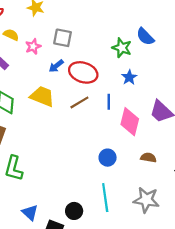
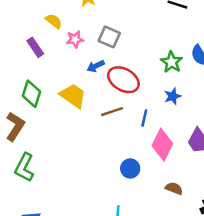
blue circle: (108, 158) -> (130, 168), moved

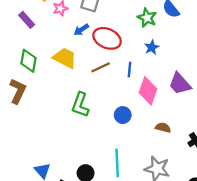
green L-shape: (24, 168) -> (80, 105), moved

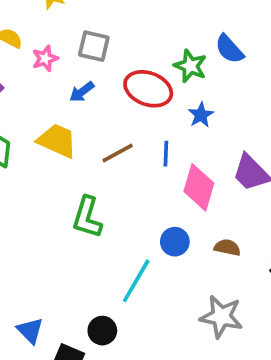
red ellipse: (107, 38) -> (148, 89), moved
blue circle: (123, 115) -> (175, 242), moved
cyan line: (117, 163) -> (136, 281), moved, turned 36

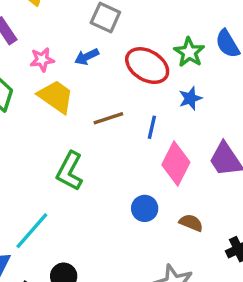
pink star: (45, 58) -> (42, 60), moved
cyan line: (136, 281) -> (32, 231), moved

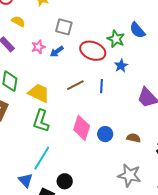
pink star: (42, 60) -> (38, 47), moved
yellow trapezoid: (56, 97) -> (39, 93), moved
pink diamond: (176, 164) -> (82, 128), moved
green L-shape: (70, 171) -> (41, 121), moved

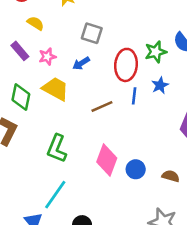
green star: (116, 39) -> (156, 52), turned 30
pink star: (38, 47) -> (47, 57), moved
red ellipse: (93, 51) -> (126, 65), turned 70
blue line: (101, 86) -> (134, 96), moved
yellow trapezoid: (39, 93) -> (56, 89), moved

